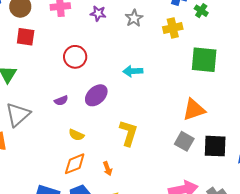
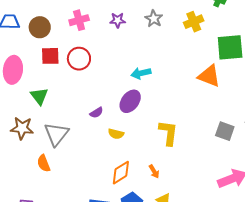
red circle: (75, 57) -> (79, 59), moved
cyan arrow: (133, 71) -> (141, 73), moved
orange triangle: (194, 110) -> (209, 76), moved, turned 50
yellow semicircle: (76, 135) -> (116, 134), moved

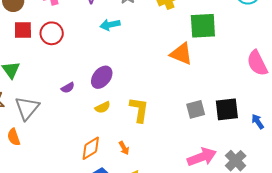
cyan arrow: (141, 73) -> (110, 25), moved
gray square: (225, 131) -> (196, 109), turned -36
yellow semicircle: (116, 134) -> (103, 107), moved, turned -42

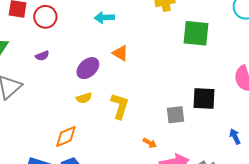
orange triangle: (181, 54) -> (120, 53), moved, size x0.7
purple semicircle: (68, 88) -> (42, 56), moved
black square: (227, 109) -> (204, 99), moved
orange arrow: (124, 148) -> (150, 143), moved, turned -40

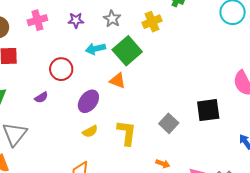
red circle: (45, 17) -> (61, 69), moved
green square: (196, 33) -> (127, 51), moved, turned -36
gray square: (176, 115) -> (169, 123), moved, turned -30

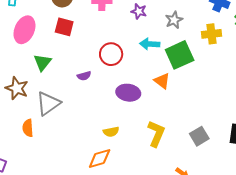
purple ellipse: (88, 101) -> (128, 93), turned 45
yellow semicircle: (90, 131) -> (111, 132), moved

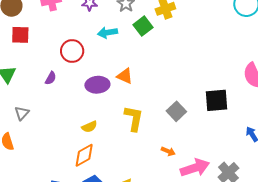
green square: (180, 55) -> (143, 26), moved, size x0.7
purple semicircle: (84, 76) -> (51, 78), turned -32
orange triangle: (162, 81) -> (125, 76), moved
gray triangle: (48, 103) -> (22, 113), size x0.6

